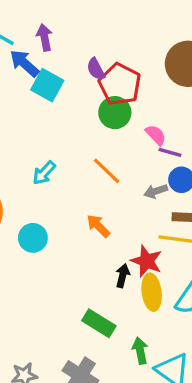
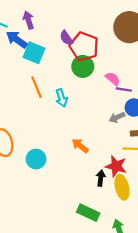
orange line: (107, 171) -> (36, 87), moved, turned 30
cyan arrow: (44, 173) -> (62, 98), moved, turned -54

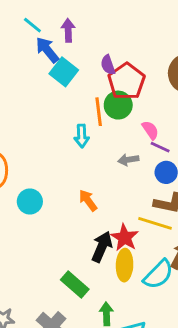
orange line: (36, 87) -> (99, 112), moved
gray arrow: (117, 117) -> (128, 160), moved
black arrow: (101, 178) -> (102, 247), size x1.5

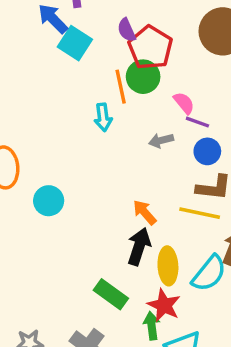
orange arrow: (88, 200) -> (145, 212), moved
red star: (125, 238) -> (164, 305), moved

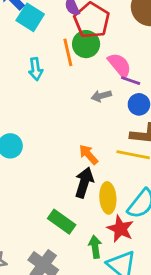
pink semicircle: (184, 103) -> (120, 65), size x1.4
cyan arrow: (103, 117) -> (36, 69), moved
red star: (164, 305) -> (120, 229), moved

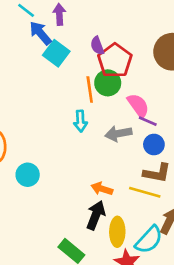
cyan arrow: (36, 69) -> (80, 121), moved
gray arrow: (101, 96) -> (118, 134), size x1.4
orange arrow: (88, 155) -> (102, 189), turned -35

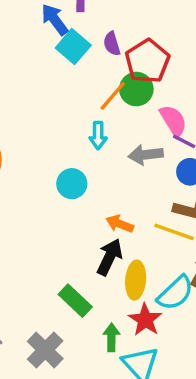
purple semicircle: (97, 46) -> (112, 44), moved
orange line: (90, 90) -> (113, 96), turned 45
cyan circle: (28, 175) -> (72, 184), moved

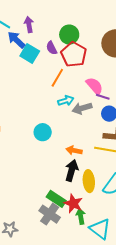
green circle: (136, 89) -> (69, 35), moved
cyan arrow: (98, 135) -> (66, 101), moved, turned -98
red star: (145, 320) -> (73, 203), moved
gray cross: (45, 350) -> (50, 214), moved

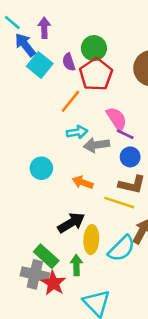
orange arrow: (74, 150) -> (83, 182), moved
black arrow: (72, 171) -> (71, 223), turned 35
red star: (73, 203) -> (53, 283), moved
gray cross: (50, 214) -> (35, 274), turned -30
green arrow: (81, 216) -> (76, 265), moved

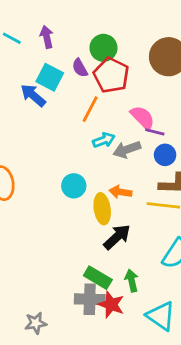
blue arrow: (25, 45) -> (33, 95), moved
yellow ellipse: (91, 240) -> (102, 209), moved

